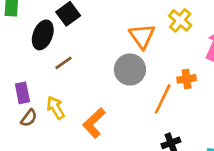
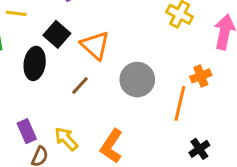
orange triangle: (142, 36) -> (95, 45), moved
brown line: (64, 63) -> (80, 85), moved

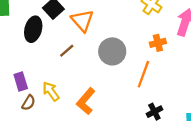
orange cross: (201, 76) -> (158, 43), moved

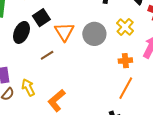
gray circle: (112, 51) -> (94, 34), moved
orange line: (143, 74) -> (126, 88), moved

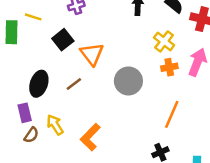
black ellipse: (21, 32) -> (39, 84), moved
gray circle: (94, 34) -> (128, 81), moved
orange cross: (125, 61) -> (169, 67), moved

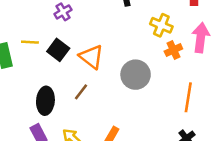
yellow line: (33, 17) -> (30, 42), moved

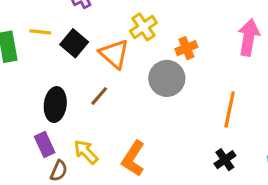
yellow cross: (161, 25) -> (143, 27), moved, turned 30
orange cross: (173, 50) -> (186, 48), moved

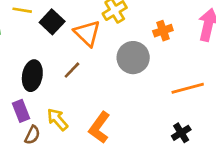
orange cross: (186, 48) -> (163, 31), moved
orange line: (230, 109) -> (188, 88), turned 60

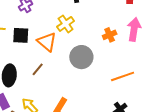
black square: (52, 22) -> (21, 35), turned -36
orange cross: (163, 31) -> (110, 35), moved

